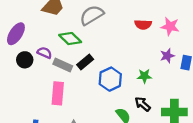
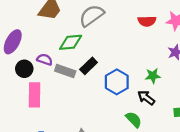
green diamond: (70, 39) -> (71, 42), turned -45
pink rectangle: (58, 93) -> (34, 95), moved
black arrow: (143, 104) -> (146, 98), moved

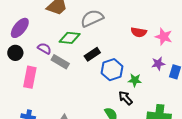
black rectangle: (89, 66) -> (92, 54), moved
black circle: (24, 69) -> (15, 53), moved
blue hexagon: (117, 82) -> (112, 70), moved

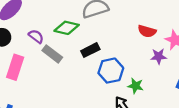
purple star: (158, 64) -> (159, 56), moved

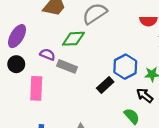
black rectangle: (90, 50) -> (105, 85), moved

